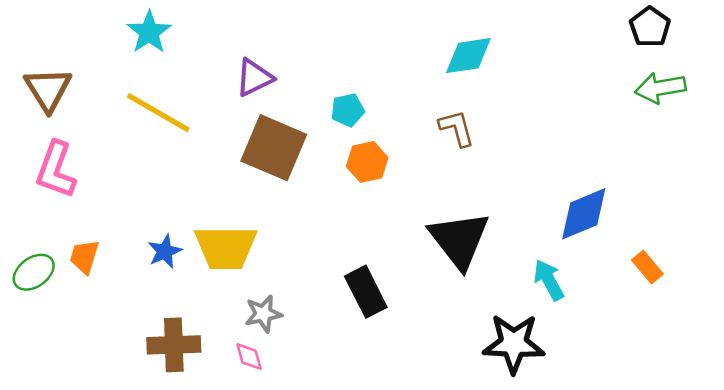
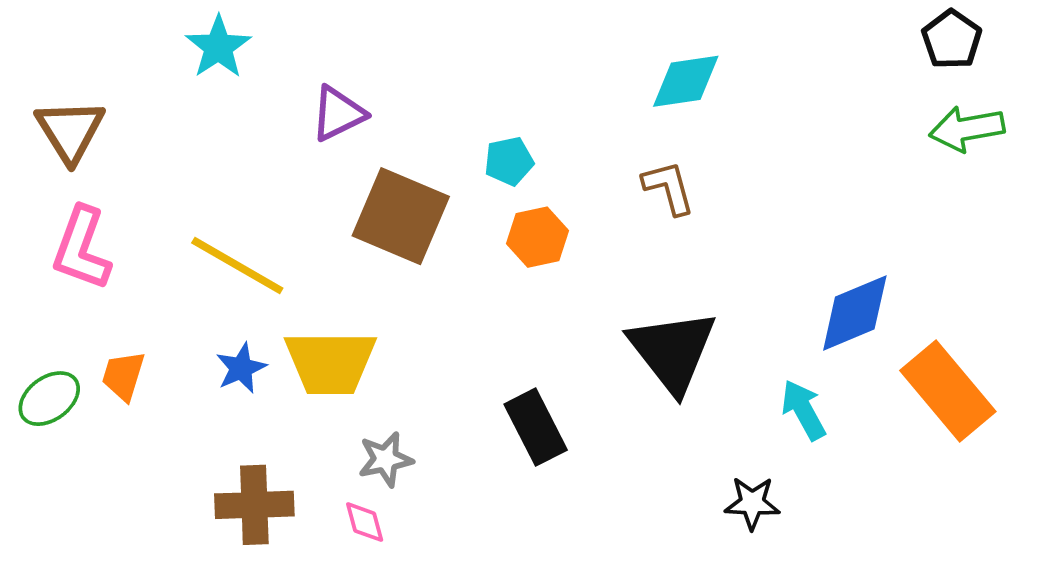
purple triangle: (254, 78) -> (338, 114), moved
yellow line: (158, 113) -> (237, 266), moved
orange rectangle: (647, 267) -> (948, 391), size x2.0
black star: (514, 344) -> (752, 503), size x0.6

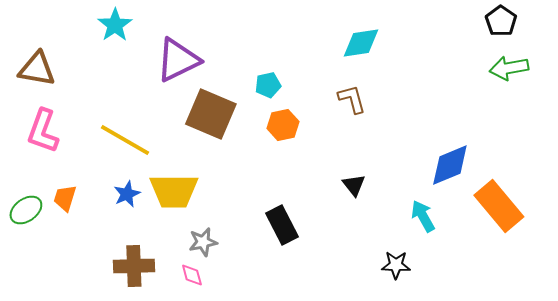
purple triangle: (338, 114) -> (178, 60), size x1.5
brown triangle: (70, 131) -> (37, 69), turned -48
black triangle: (672, 351) -> (354, 185), size x0.5

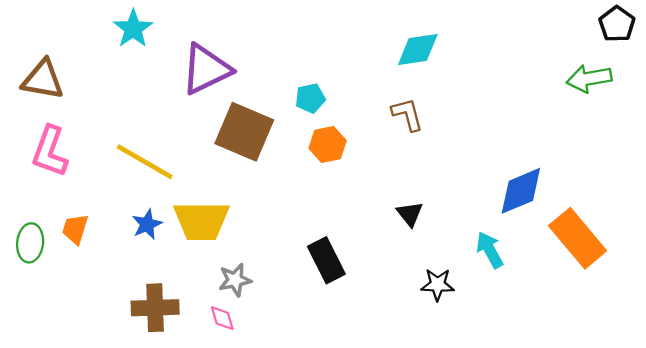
black pentagon: (501, 21) -> (617, 24), moved
green ellipse: (26, 210) -> (30, 243), turned -48
black star: (396, 265) -> (438, 285), moved

